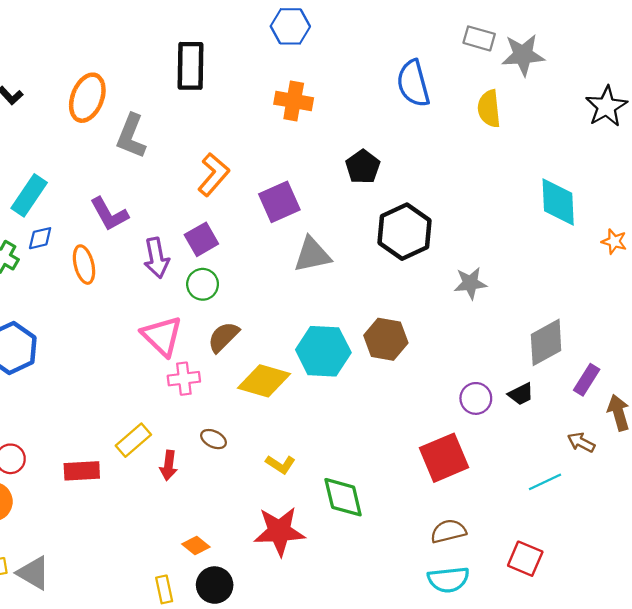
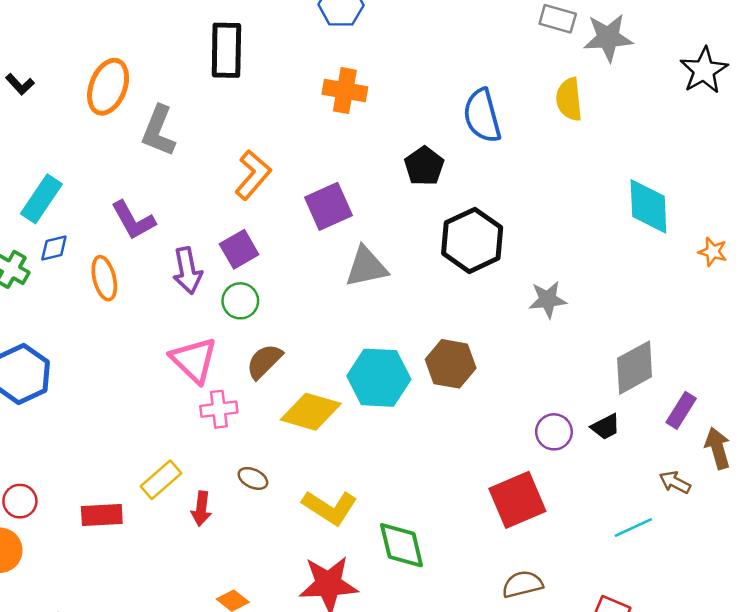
blue semicircle: (413, 83) -> (482, 116), moved
black star: (606, 106) -> (704, 70), moved
yellow L-shape: (280, 464) -> (330, 507), size x1.6

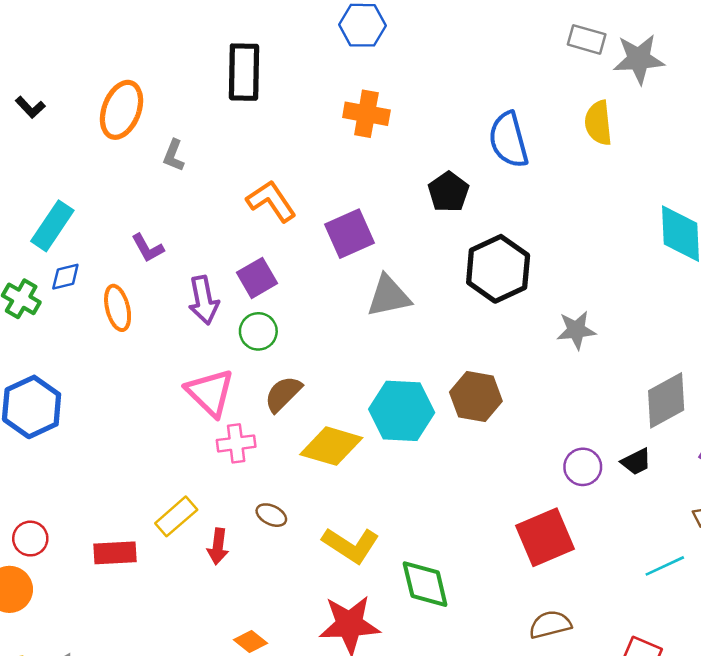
gray L-shape: (158, 131) -> (174, 155), size x0.6
orange L-shape: (253, 175) -> (271, 201), turned -75
purple L-shape: (133, 220) -> (148, 248), size x0.7

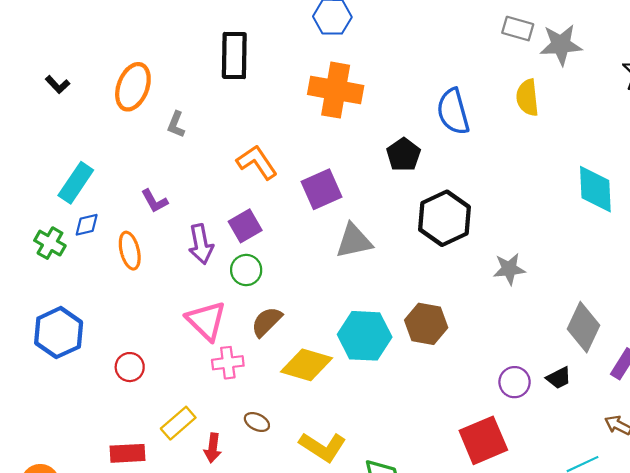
orange cross: (366, 114) -> (336, 90), size x1.4
gray diamond: (666, 400) -> (584, 327), turned -36
red circle: (30, 539) -> (130, 367), moved

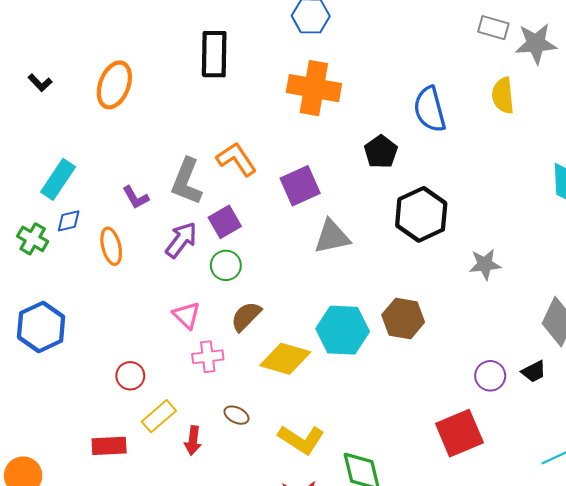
gray L-shape: (176, 124) -> (187, 182), moved, size x1.8
purple arrow: (201, 244) -> (181, 240), turned -132
pink triangle: (206, 321) -> (187, 315), size x0.7
red circle: (130, 367) -> (130, 376), moved

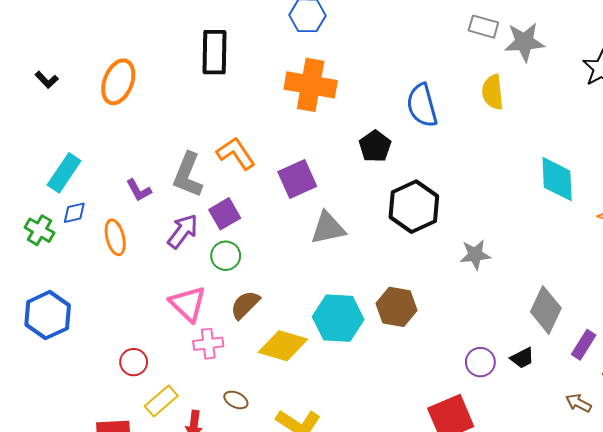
pink triangle: (187, 315) -> (188, 304), size x1.4

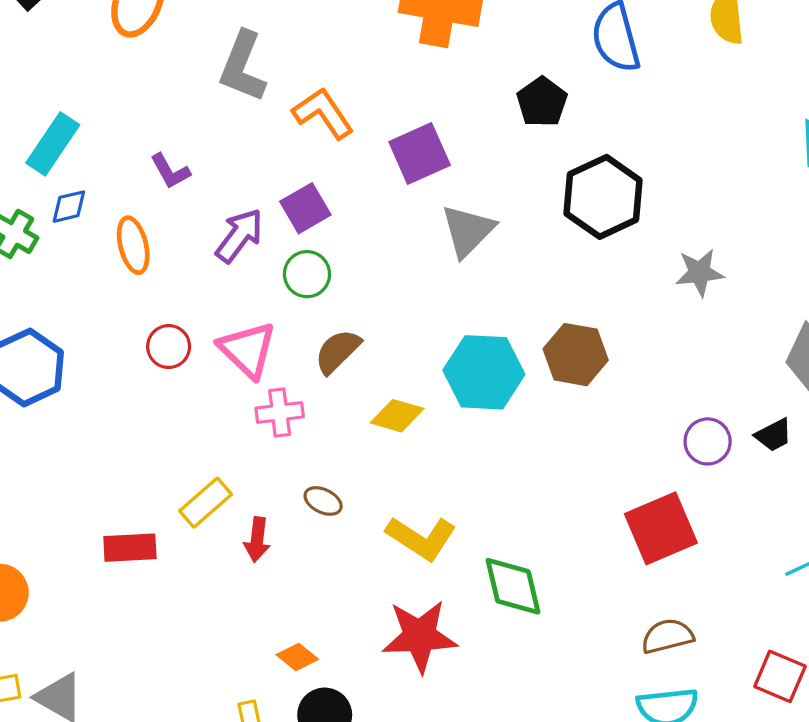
gray L-shape: (188, 175) -> (243, 67), moved
gray triangle: (328, 228) -> (468, 231), turned -33
yellow diamond: (283, 346) -> (397, 416), size x0.7
red circle: (134, 362) -> (169, 347), moved

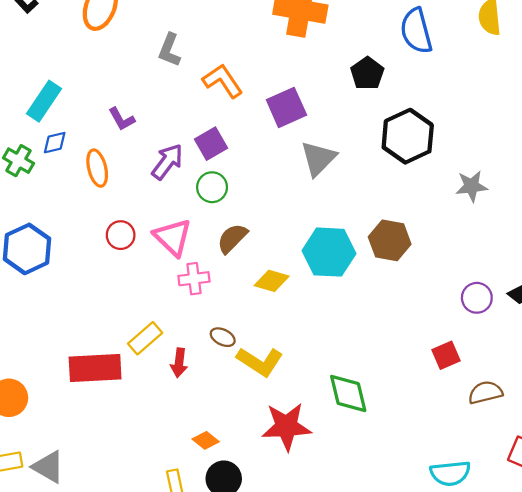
gray L-shape: (243, 67) -> (169, 50), size x0.7
red square: (661, 528) -> (446, 355), size x0.6
yellow L-shape: (421, 538) -> (260, 362), moved
red rectangle: (130, 548) -> (95, 368), size x1.5
brown semicircle: (667, 636) -> (485, 392), moved

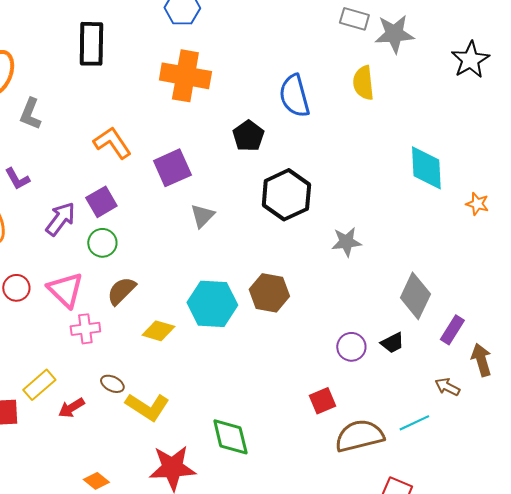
gray L-shape: (169, 50) -> (30, 114), moved
gray triangle: (318, 158) -> (202, 216), size x0.7
red arrow: (179, 363) -> (71, 408), turned 52
brown semicircle: (485, 392) -> (359, 436), size x1.5

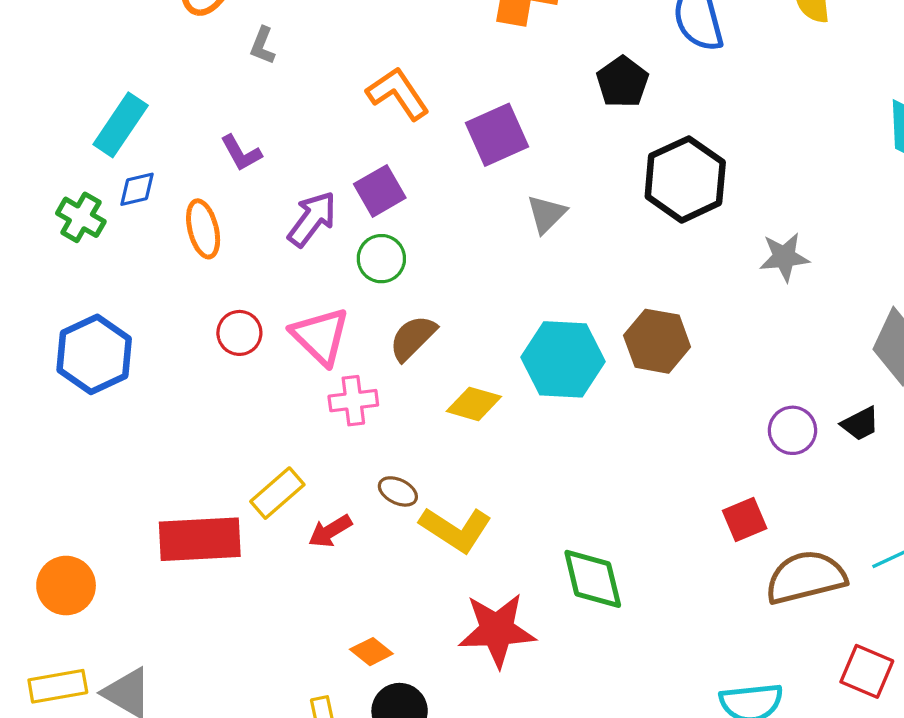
gray L-shape: (30, 114) -> (263, 46), size x0.7

